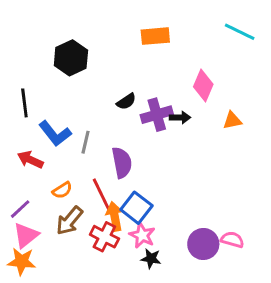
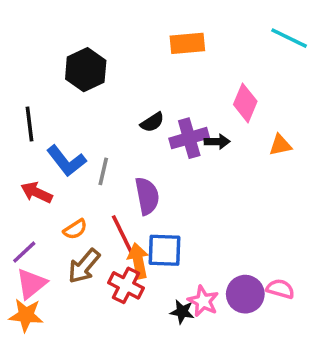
blue square: (136, 208) -> (165, 250), turned -36
pink star: (142, 235) -> (203, 301), moved

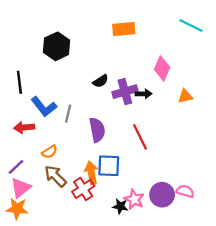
red arrow: (37, 192) -> (24, 127), turned -30
red line: (122, 235) -> (140, 137), moved
brown arrow: (84, 266) -> (55, 176), turned 95
red cross: (126, 285) -> (83, 189), turned 30

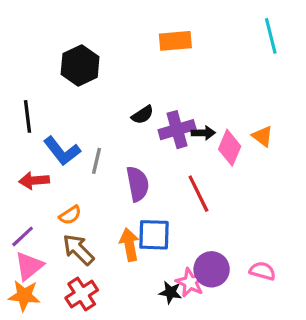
cyan line: (191, 25) -> (271, 36), turned 50
pink diamond: (162, 68) -> (230, 148), moved
orange triangle: (185, 96) -> (263, 136), turned 49
red cross: (83, 189) -> (82, 294), moved
purple circle: (162, 195) -> (212, 269), moved

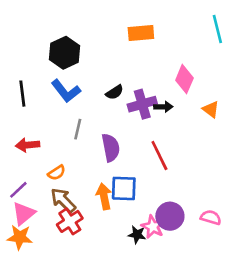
pink diamond: (230, 148) -> (184, 79), moved
blue L-shape: (62, 151) -> (66, 91), moved
red cross: (82, 294) -> (70, 221), moved

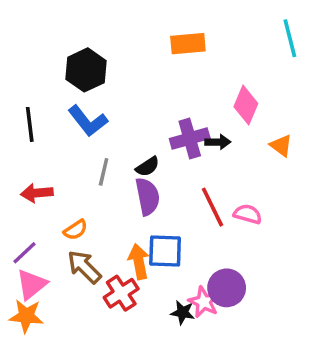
black semicircle: (115, 92) -> (148, 167), moved
pink semicircle: (211, 217) -> (248, 214), moved
red cross: (70, 221) -> (121, 293), moved

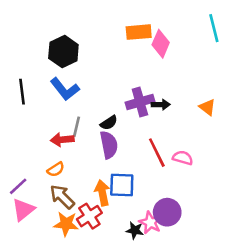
pink diamond: (246, 105) -> (161, 44), moved
red arrow: (37, 193) -> (62, 140), moved
orange star: (26, 316) -> (66, 224), moved

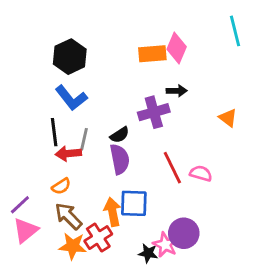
orange rectangle: (139, 32) -> (152, 54), moved
black line: (22, 92) -> (54, 132), moved
black arrow: (161, 105) -> (177, 91), moved

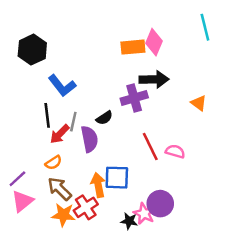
black hexagon: (70, 57) -> (32, 50), moved
black arrow: (177, 91) -> (154, 79), size x1.6
red arrow: (68, 153) -> (60, 134), turned -40
purple semicircle: (120, 159) -> (89, 139), moved

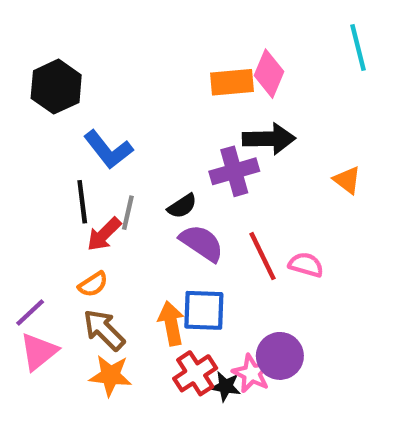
purple semicircle: (89, 139) -> (202, 243), moved, turned -45
red cross: (86, 207) -> (195, 373), moved

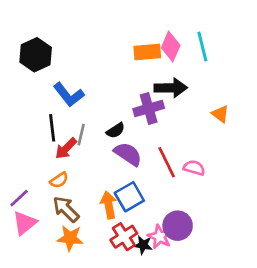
cyan line: (358, 48) -> (202, 46), moved
blue square: (204, 310) -> (129, 197), turned -32

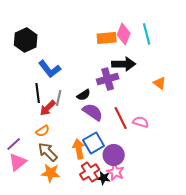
purple circle: (178, 226) -> (114, 155), moved

